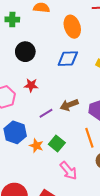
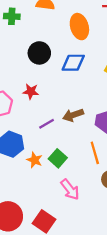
black circle: (25, 52) -> (39, 53), moved

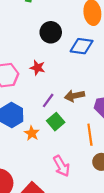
purple line: (47, 124) -> (48, 100), turned -32
green square: (58, 158) -> (56, 122), moved

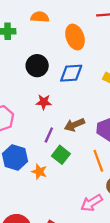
red star: (37, 68) -> (44, 102), moved
pink arrow: (61, 166) -> (92, 203), moved, turned 100

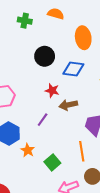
red star: (44, 102) -> (52, 90), moved
brown arrow: (74, 125) -> (68, 105), moved
green square: (61, 155) -> (52, 162), moved

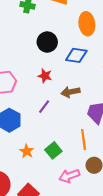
red star: (52, 90) -> (45, 76), moved
orange star: (28, 150) -> (27, 151), moved

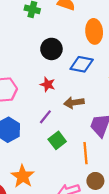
green square: (53, 150) -> (57, 140), moved
orange star: (27, 151) -> (23, 176), moved, size x1.5

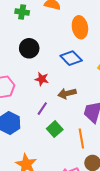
black circle: (51, 49) -> (29, 48), moved
blue diamond: (82, 64) -> (71, 58), turned 40

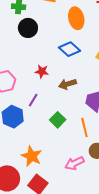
black circle: (29, 48) -> (28, 28), moved
purple line: (42, 109) -> (33, 100), moved

